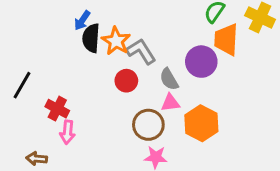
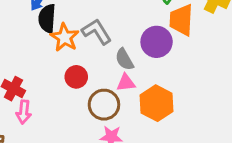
orange star: (116, 41) -> (65, 37), moved
red circle: (126, 81) -> (76, 77), moved

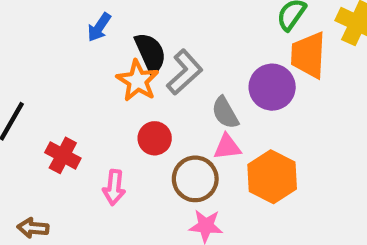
black semicircle: (47, 18) -> (150, 53), moved, turned 152
gray L-shape: (97, 32) -> (185, 72), turned 80
pink arrow: (24, 112) -> (114, 187), moved

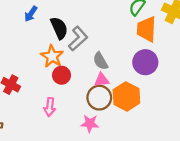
orange star: (138, 81) -> (52, 56), moved
purple circle: (272, 87) -> (145, 62), moved
brown circle: (195, 179) -> (99, 98), moved
pink arrow: (114, 187) -> (50, 107), moved

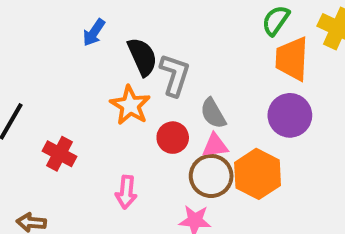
gray L-shape: (78, 39) -> (175, 75), turned -30
red circle: (62, 75) -> (173, 138), moved

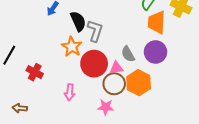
gray semicircle: (213, 113) -> (128, 54), moved
red circle: (173, 138) -> (94, 64), size x1.6

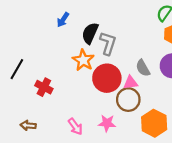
black semicircle: (78, 21) -> (90, 33), turned -132
orange hexagon: (139, 83) -> (154, 123), moved
pink arrow: (70, 92) -> (75, 127), moved, turned -42
pink star: (106, 107) -> (107, 123), moved

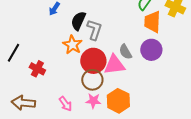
pink triangle: (131, 83) -> (114, 65), size x1.6
brown circle: (128, 100) -> (92, 80), moved
orange hexagon: (154, 123) -> (118, 101), moved
brown arrow: (28, 125) -> (23, 103), size x1.6

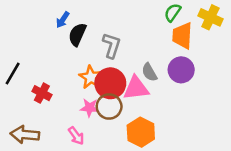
black semicircle: (78, 21) -> (77, 34), moved
orange star: (72, 45) -> (91, 77), moved
pink star: (93, 101) -> (90, 108), moved

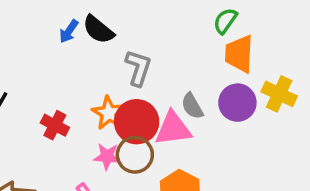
yellow cross: (210, 17) -> (279, 94), moved
black semicircle: (77, 34) -> (98, 30), moved, turned -75
red cross: (42, 93) -> (55, 125), moved

